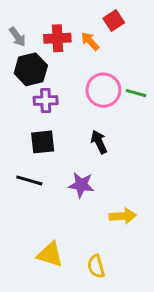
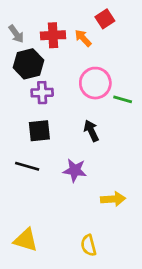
green line: (136, 93) -> (123, 99), moved
yellow triangle: (50, 255) -> (26, 240), moved

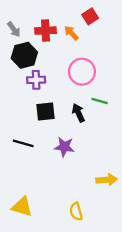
green line: (123, 99) -> (100, 101), moved
black square: (39, 131) -> (46, 112), moved
yellow arrow: (113, 199) -> (107, 180), moved

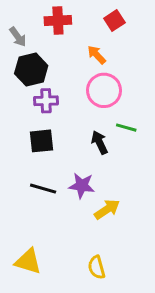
red cross: (46, 31) -> (58, 21), moved
orange arrow: (71, 33) -> (97, 55), moved
black square: (46, 112) -> (42, 141), moved
black line: (23, 143) -> (43, 189), moved
yellow arrow: (107, 180) -> (107, 209), moved, turned -30

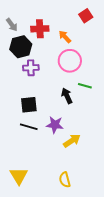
red cross: (58, 21) -> (40, 29), moved
red square: (114, 21) -> (86, 16), moved
black square: (42, 141) -> (29, 105), moved
yellow triangle: (28, 261) -> (19, 176), turned 42

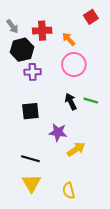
green line: (85, 86) -> (91, 101), moved
black line: (29, 127) -> (30, 159), moved
yellow triangle: (19, 176) -> (31, 183), moved

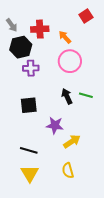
yellow semicircle: (69, 191) -> (68, 170), moved

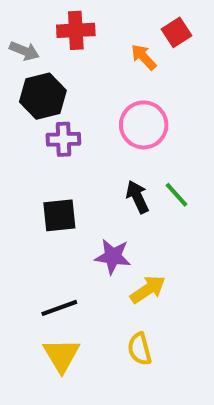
gray arrow: (12, 25) -> (24, 51), turned -32
red cross: (40, 29) -> (76, 30), moved
orange arrow: (65, 37) -> (144, 57), moved
green line: (86, 95) -> (177, 195), turned 32
black line: (29, 150) -> (59, 308), turned -36

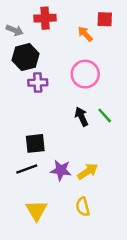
red square: (177, 32) -> (105, 19), turned 35
black square: (59, 215) -> (35, 143), moved
purple star: (113, 256) -> (61, 170), moved
black line: (59, 308) -> (27, 169), moved

